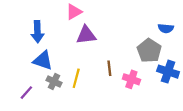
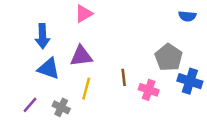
blue semicircle: (166, 28) -> (187, 16), moved
purple triangle: (86, 35) -> (81, 56), moved
gray cross: (54, 82) -> (61, 107), moved

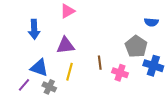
blue semicircle: (187, 16) -> (151, 22), moved
blue triangle: (49, 69) -> (39, 68), moved

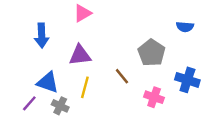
gray pentagon: (136, 46) -> (152, 53), moved
brown line: (100, 63) -> (122, 76), turned -32
pink cross: (120, 73) -> (154, 97), moved

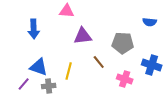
pink triangle: (82, 13) -> (67, 11), turned 35
gray pentagon: (152, 53) -> (123, 43), turned -30
purple triangle: (80, 55) -> (83, 36), moved
gray cross: (60, 106) -> (49, 86), turned -32

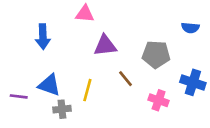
purple line: (24, 84) -> (19, 96), moved, turned 56

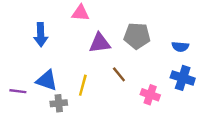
blue semicircle: (190, 28) -> (180, 47), moved
gray pentagon: (156, 54) -> (137, 36), moved

